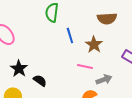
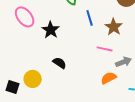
black star: (19, 69) -> (51, 30), moved

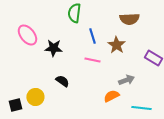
black star: (51, 30) -> (53, 48), turned -30
pink line: (105, 49) -> (92, 60), moved
black square: (13, 87) -> (15, 105), turned -32

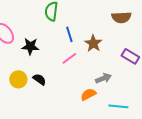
brown semicircle: (129, 19) -> (121, 17), moved
pink line: (92, 60) -> (69, 58), turned -49
yellow circle: (35, 97) -> (18, 79), moved

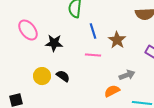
pink line: (69, 58) -> (93, 55), turned 42

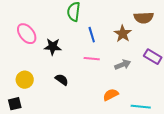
brown star: (117, 40) -> (123, 34), moved
gray arrow: (127, 75) -> (123, 65), moved
yellow circle: (42, 76) -> (25, 80), moved

